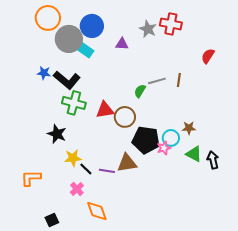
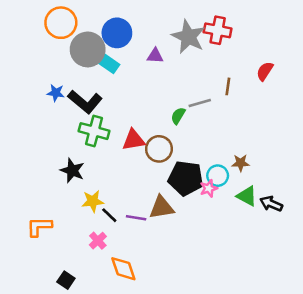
gray star: (148, 29) -> (188, 37), size x1.5
brown line: (179, 80) -> (228, 86), moved
black arrow: (213, 160) -> (271, 204), turned -54
black square: (52, 220) -> (66, 280), turned -32

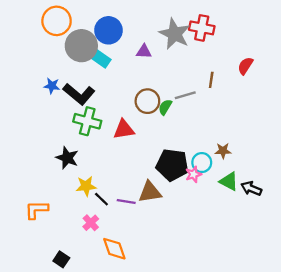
brown circle: (159, 149) -> (147, 101), moved

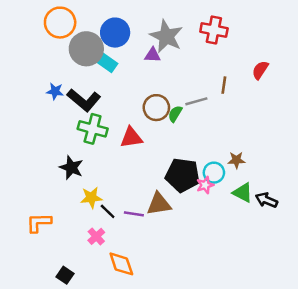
gray star: (175, 34) -> (166, 36), moved

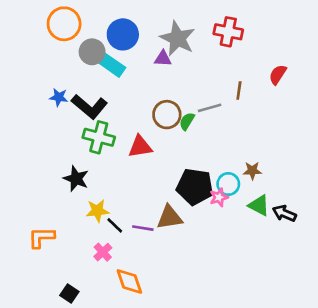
gray circle: (86, 49) -> (92, 52), size x0.7

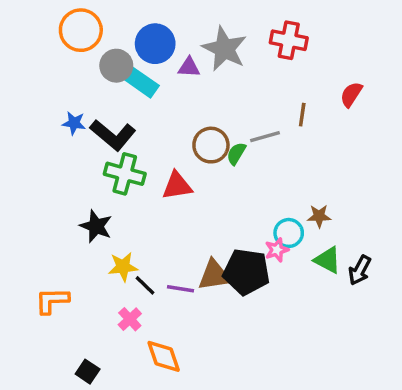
purple triangle: (163, 58) -> (189, 67), moved
black pentagon: (195, 187) -> (246, 272), moved
black arrow: (284, 213) -> (360, 270), turned -85

